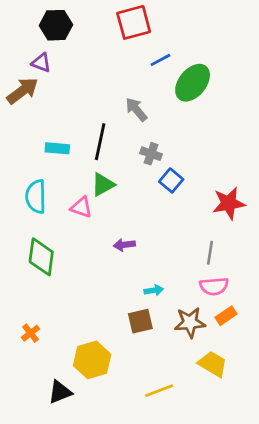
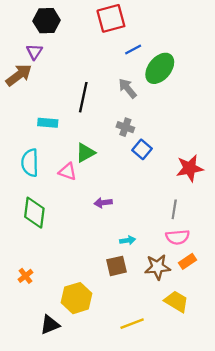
purple triangle: (41, 63) -> (34, 52), turned 42
gray arrow: (136, 110) -> (128, 88), moved
black line: (100, 142) -> (83, 97), moved

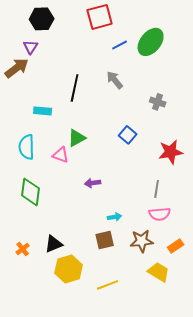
green ellipse: (160, 68) -> (151, 42), moved
gray cross: (125, 127) -> (158, 102), moved
orange rectangle: (188, 261) -> (176, 246), moved
yellow line: (132, 324) -> (108, 285), moved
black triangle: (50, 325) -> (54, 244), moved

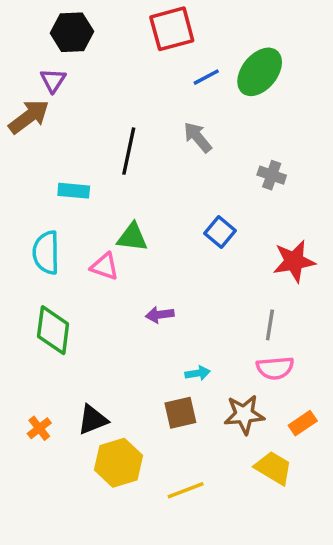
green triangle: (77, 138) -> (132, 237), turned 36

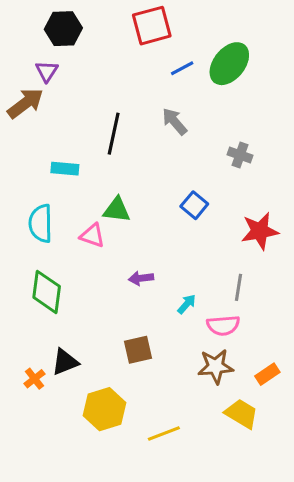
pink semicircle: (275, 368) -> (223, 325), moved
cyan arrow: (198, 373) -> (187, 304), moved, turned -40
brown square: (180, 413) -> (138, 350), moved
black triangle: (93, 420) -> (65, 362), moved

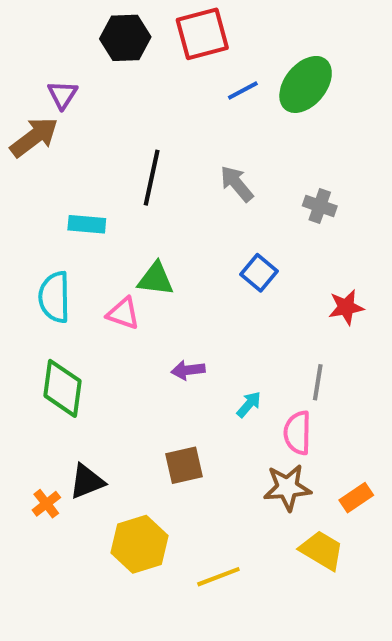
black hexagon: (63, 29) -> (125, 38), moved
gray arrow: (175, 121) -> (237, 184), moved
red star: (260, 231) -> (346, 307), size x0.7
pink semicircle: (223, 325) -> (297, 433), turned 96

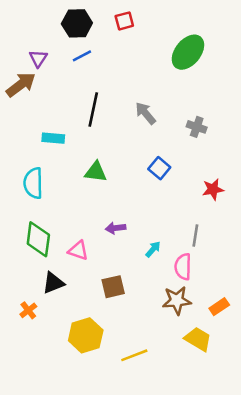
red square: (202, 34) -> (124, 21), size x0.6
blue line: (243, 91) -> (82, 56), moved
pink triangle: (123, 313) -> (78, 250), moved
black triangle: (87, 481) -> (53, 283), moved

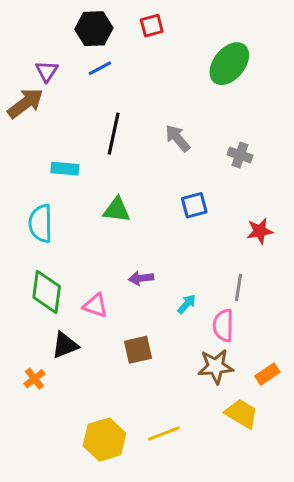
blue square: (159, 168) -> (194, 205), turned 35
yellow hexagon: (86, 335) -> (105, 440), moved

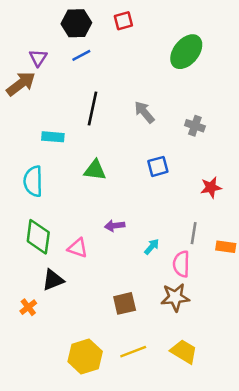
brown square: (138, 350) -> (125, 303), moved
orange rectangle: (267, 374) -> (226, 247), moved, turned 42
yellow trapezoid: (241, 414) -> (184, 352), moved

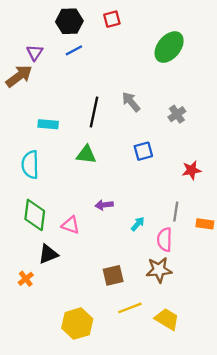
black line: (92, 108) -> (94, 112), moved
gray cross: (195, 126) -> (177, 114), turned 36
yellow line: (133, 352) -> (130, 308), moved

